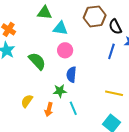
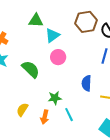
cyan triangle: (60, 28) -> (52, 35), turned -42
blue semicircle: (71, 75) -> (86, 83), moved

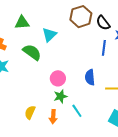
green triangle: (36, 21) -> (22, 23), moved
pink circle: (58, 57) -> (58, 78), moved
green semicircle: (31, 69) -> (32, 52), moved

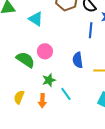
cyan triangle: (49, 35) -> (36, 19), turned -42
green semicircle: (32, 52) -> (26, 60), moved
pink circle: (58, 78) -> (45, 51), moved

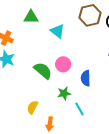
blue semicircle: (78, 60) -> (86, 78), moved
orange arrow: (42, 101) -> (50, 124), moved

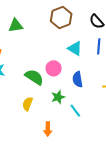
brown hexagon: (90, 15) -> (61, 18), moved
cyan triangle: (57, 31) -> (75, 48), moved
yellow semicircle: (32, 107) -> (28, 104), moved

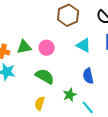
green triangle: (16, 26) -> (24, 47), moved
pink circle: (54, 68) -> (47, 48), moved

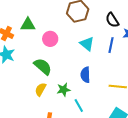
green triangle: (24, 47) -> (28, 25), moved
yellow semicircle: (40, 103) -> (41, 89), moved

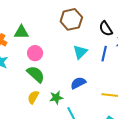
pink circle: (50, 39) -> (35, 53), moved
cyan triangle: (87, 44) -> (80, 52), turned 35
blue semicircle: (85, 75) -> (78, 83), turned 63

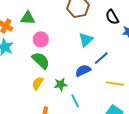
blue line: (104, 54) -> (101, 58), moved, turned 35

